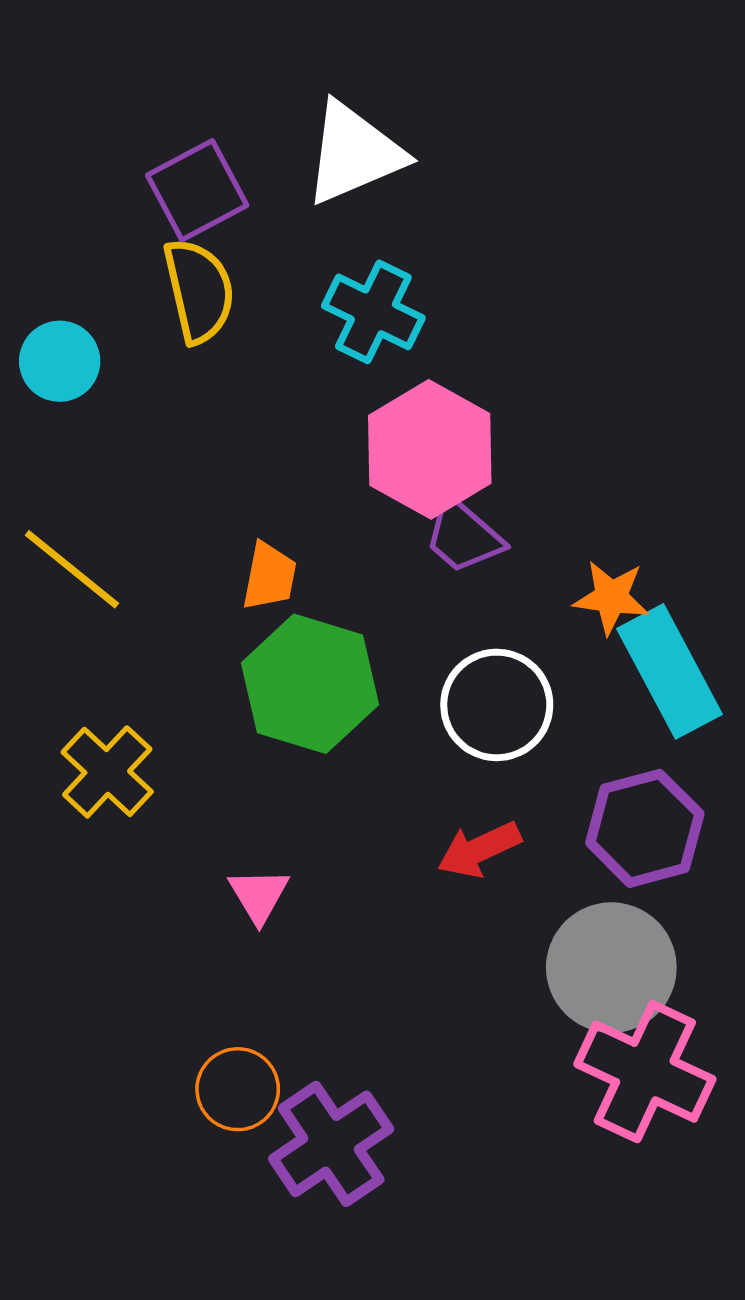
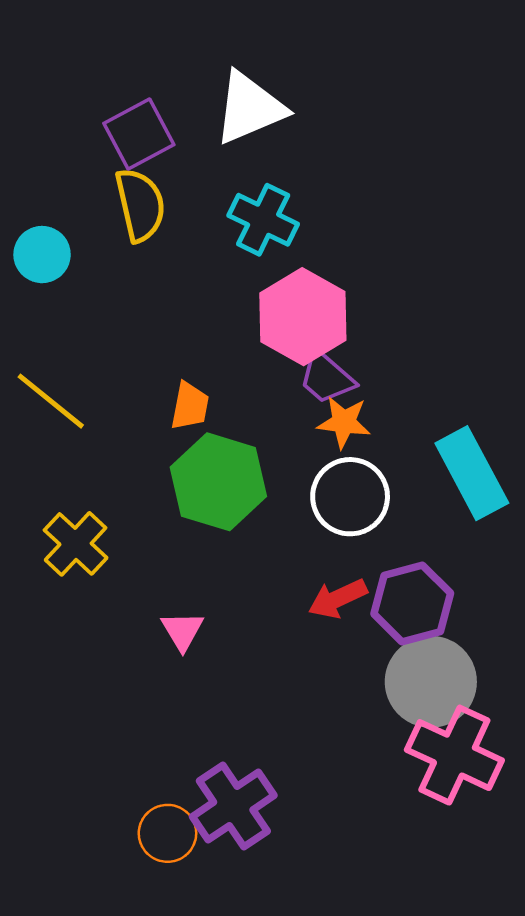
orange star: (611, 597) -> (344, 422), moved
purple hexagon: (645, 828) -> (412, 604), moved
orange circle: (238, 1089) -> (167, 833), moved

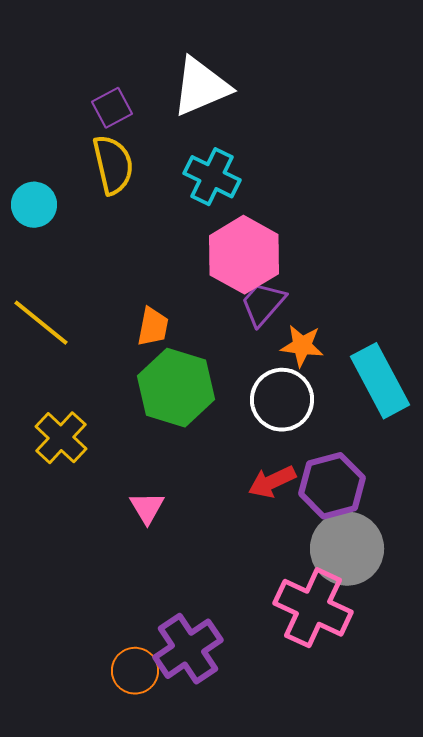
purple square: (139, 134) -> (112, 108), size x0.7
purple trapezoid: (326, 377) -> (263, 304), turned 90
orange star: (344, 422) -> (302, 346), moved
pink cross: (454, 755) -> (313, 608), moved

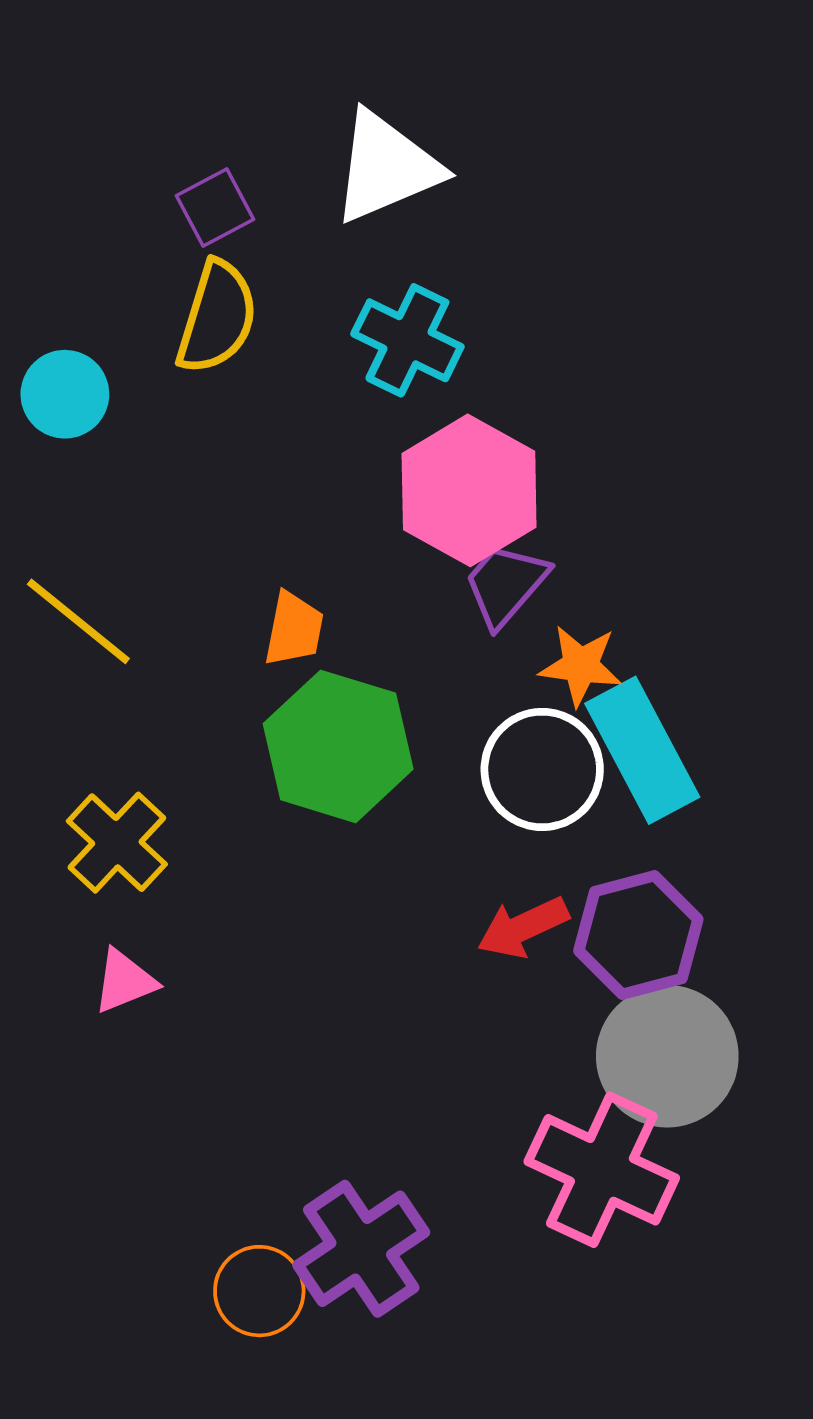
yellow semicircle: (113, 165) -> (217, 317), turned 30
cyan rectangle: (380, 381) -> (642, 750), moved
pink triangle: (147, 508) -> (125, 981), moved, turned 39

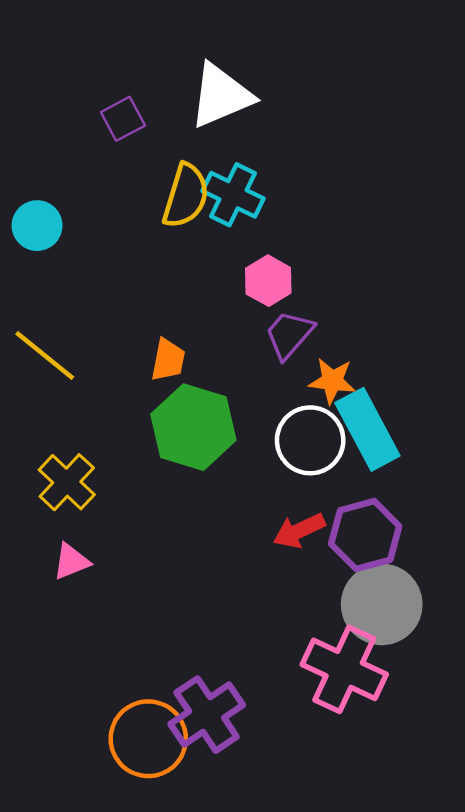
yellow semicircle: (217, 317) -> (186, 196), moved
pink hexagon: (469, 490) -> (268, 281), size x0.6
orange circle: (259, 1291) -> (148, 739), size x1.5

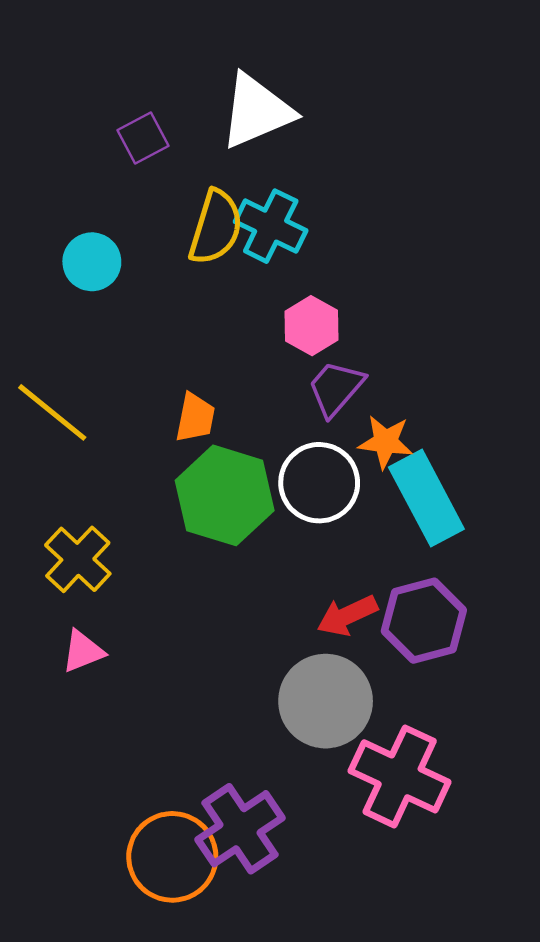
cyan circle: (37, 226) -> (92, 262), moved
white circle: (310, 440) -> (319, 483), moved
gray circle: (382, 604) -> (326, 701), moved

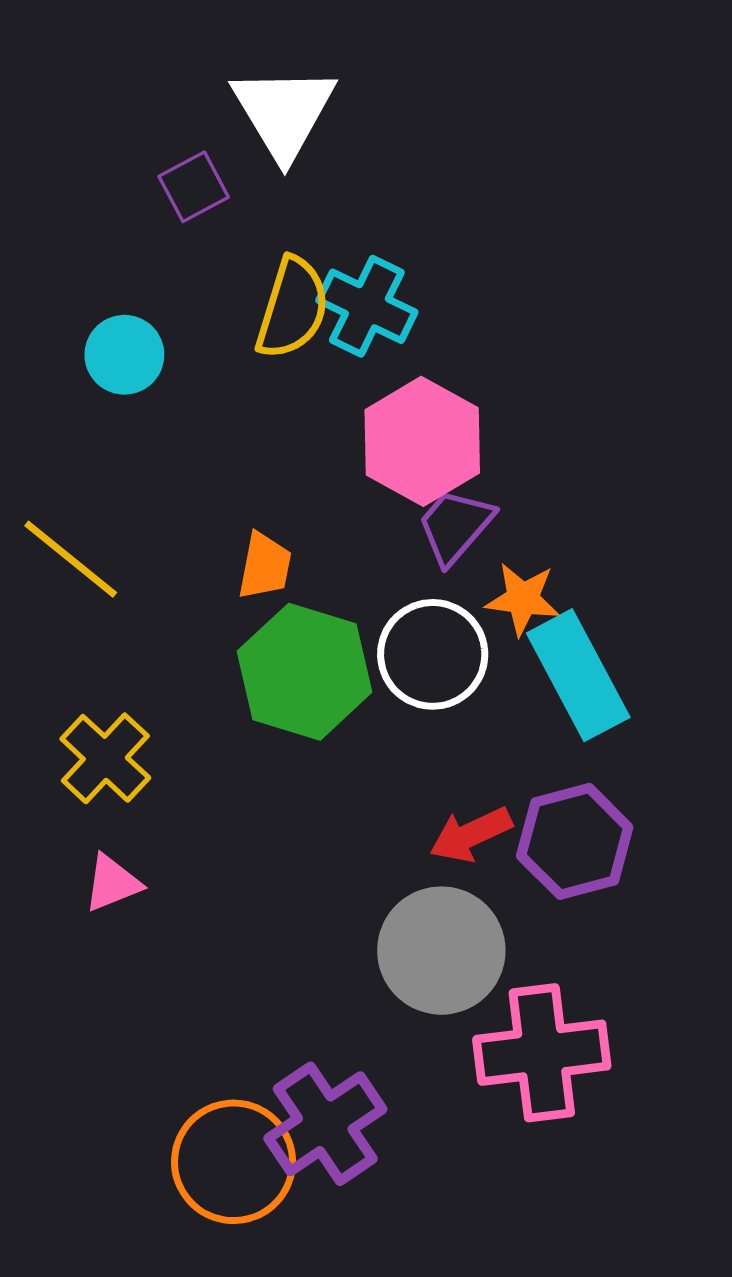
white triangle: (257, 111) -> (284, 112), moved, turned -38
pink hexagon: (312, 326) -> (422, 441), size x1.6
pink cross: (400, 776) -> (542, 1053), turned -32

